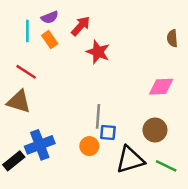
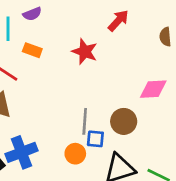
red arrow: (81, 26) -> (118, 21), moved
orange rectangle: (50, 40) -> (32, 50), moved, turned -35
brown circle: (155, 130) -> (124, 121), moved

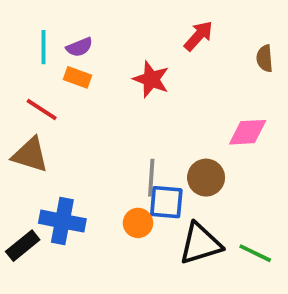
purple semicircle: (32, 14) -> (79, 47), moved
blue square: (95, 139) -> (166, 202), size x1.4
blue cross: (22, 152) -> (62, 221), turned 32

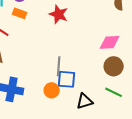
brown circle: (206, 178) -> (114, 66), moved
black triangle: (200, 244) -> (85, 101), size x0.7
green line: (255, 253) -> (114, 92), moved

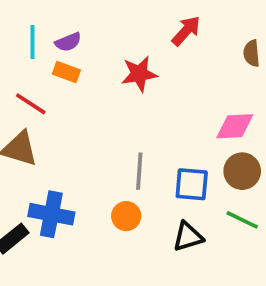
red star: (59, 14) -> (139, 74), turned -30
blue square: (67, 79) -> (192, 184), moved

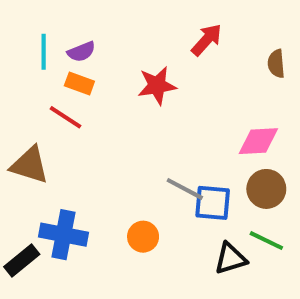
red line: (31, 104) -> (65, 117), moved
gray line: (139, 171) -> (185, 189), moved, turned -66
black triangle: (188, 237) -> (231, 259), moved

